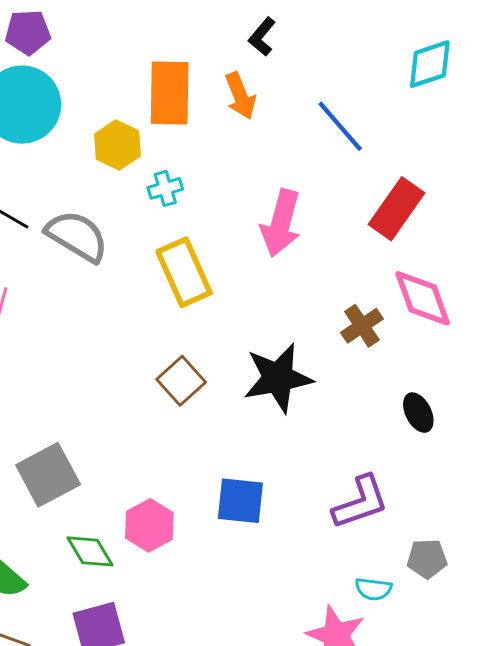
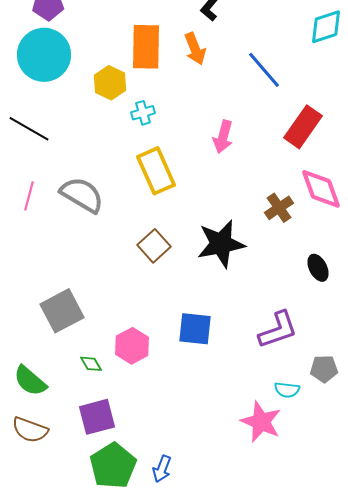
pink arrow: (281, 223) -> (223, 137), size x0.7
gray semicircle: (77, 236) -> (82, 195), moved
green diamond: (90, 551) -> (91, 364), size x0.7

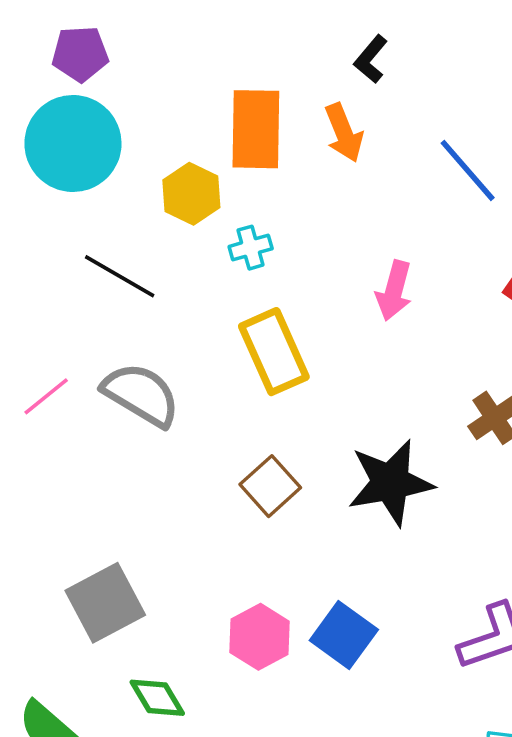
black line: (29, 129) -> (120, 276), moved
pink line: (29, 196) -> (46, 396), turned 36
blue square: (195, 329) -> (344, 635), turned 30
pink hexagon: (132, 346) -> (260, 637), moved
green diamond: (91, 364) -> (157, 698), size x1.4

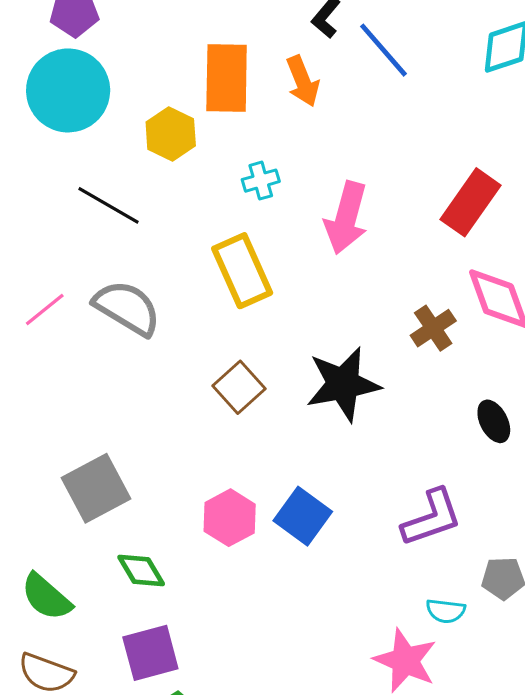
blue line: (468, 170) -> (383, 50), moved
cyan cross: (251, 248) -> (261, 181), moved
pink arrow: (394, 291) -> (346, 218), size x1.4

